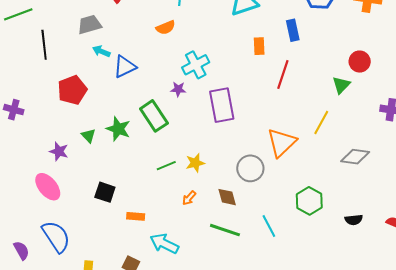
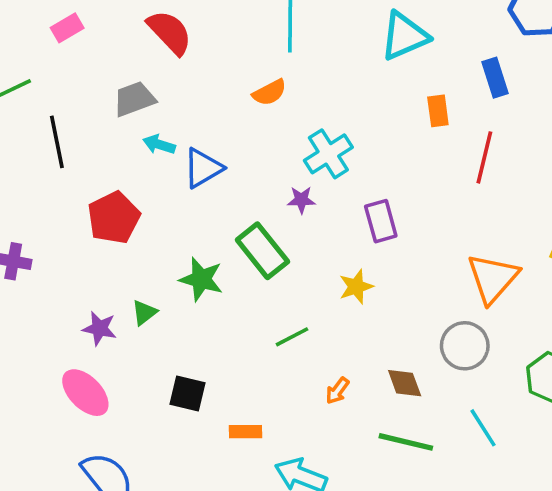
purple rectangle: (222, 105) -> (381, 221), size x0.7
green triangle: (88, 136) -> (144, 313), moved, turned 42
yellow star: (195, 163) -> (356, 287), moved
gray circle: (250, 168) -> (465, 346), moved

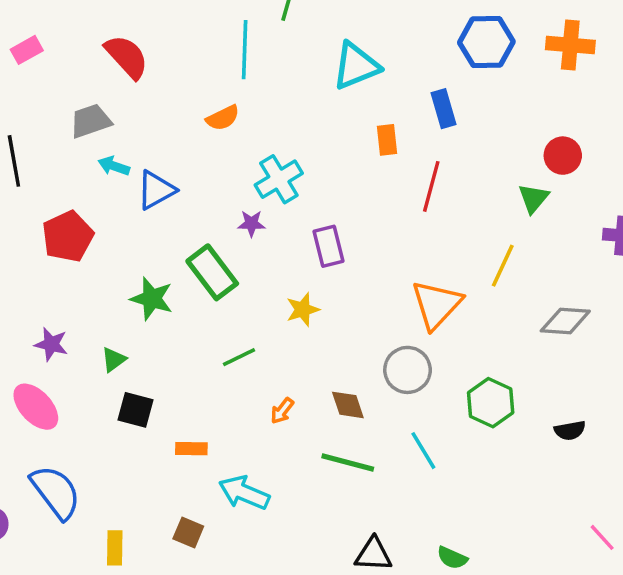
green triangle: (144, 313) -> (114, 360), moved

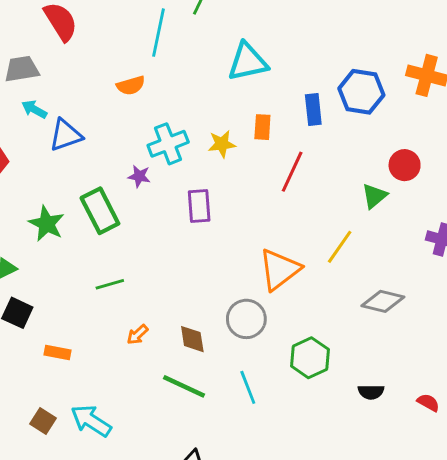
blue hexagon: (486, 42) -> (361, 92), moved
yellow star: (303, 310) -> (222, 144), moved
cyan arrow: (244, 493) -> (91, 421), moved

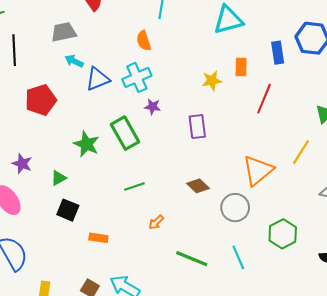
orange semicircle: (131, 85) -> (144, 41), turned 90
cyan cross: (168, 144) -> (137, 77), moved
brown diamond: (192, 339) -> (198, 186), moved, turned -35

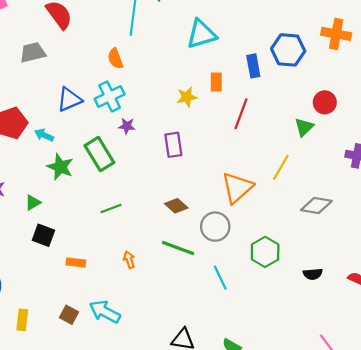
cyan arrow: (74, 61) -> (44, 135), moved
orange arrow: (156, 222) -> (129, 260), moved, turned 119
green line: (192, 259) -> (178, 248), moved

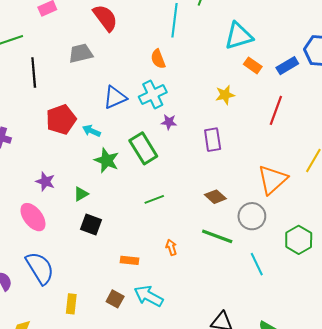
blue rectangle: (253, 66) -> (287, 66), turned 70
orange rectangle: (216, 82) -> (253, 65), moved, turned -54
orange rectangle: (76, 263) -> (129, 260), moved

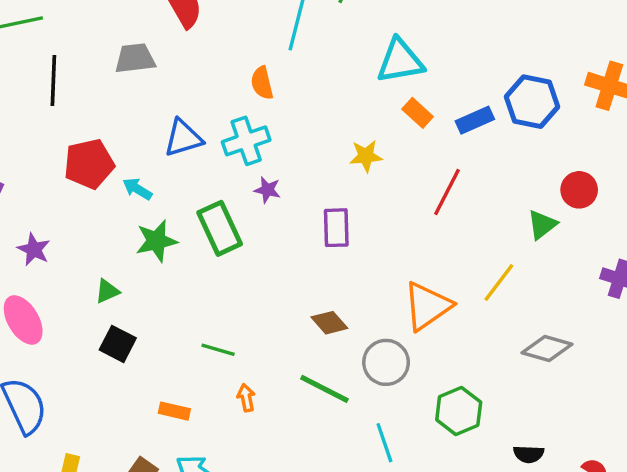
green star: (107, 160) -> (156, 241), turned 30
purple star: (45, 182) -> (34, 249), moved
green line: (154, 199) -> (218, 350), moved, turned 30

